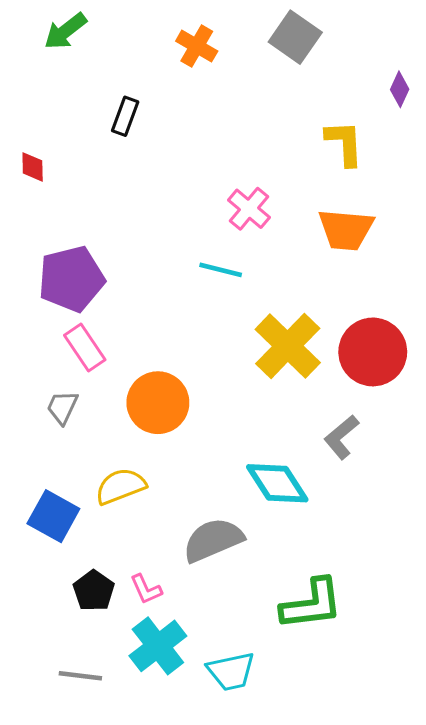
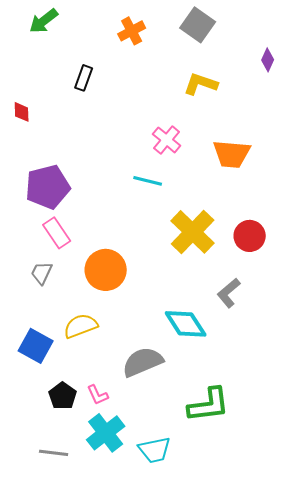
orange cross: (197, 46) -> (132, 31), turned 32
yellow L-shape: (344, 143) -> (201, 84), moved, turned -68
red circle: (373, 352) -> (250, 236), size x0.7

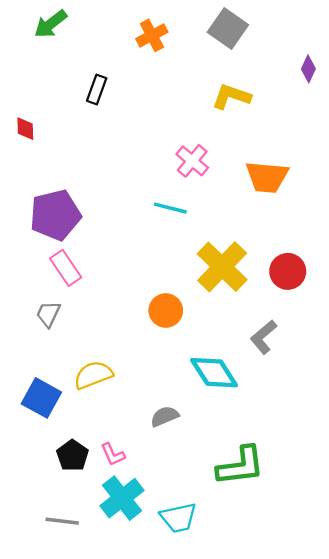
orange circle: (106, 270) -> (166, 311), moved, size x0.7
gray semicircle: (143, 362) -> (165, 416), size x0.6

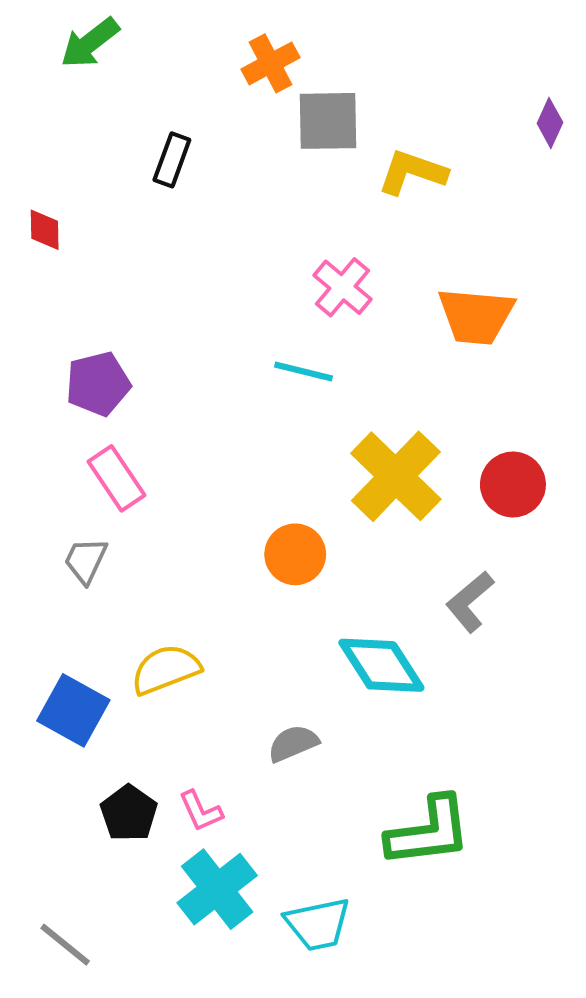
gray square: (228, 29) -> (328, 121), moved, turned -36
purple pentagon: (55, 215) -> (98, 384), size x0.7
gray line: (62, 521) -> (65, 945), moved, turned 32

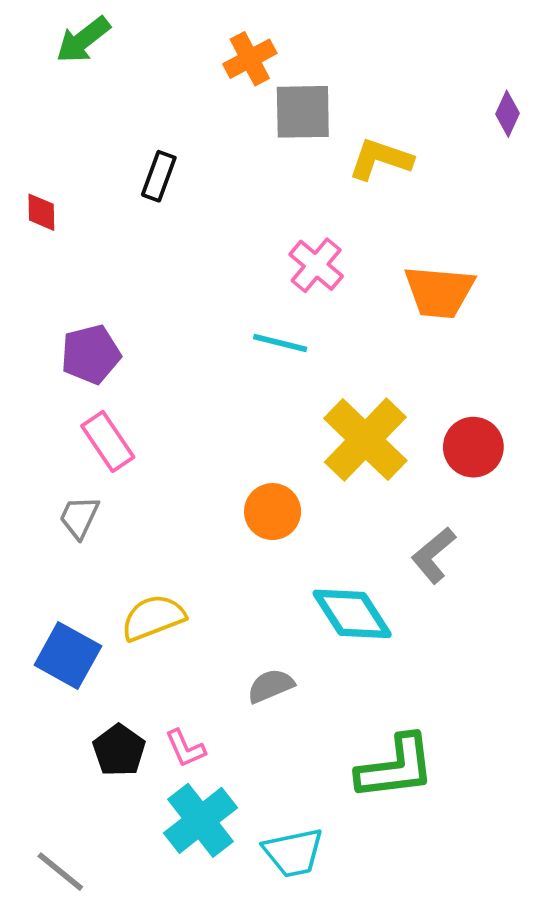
black rectangle: (172, 160) -> (159, 176), moved

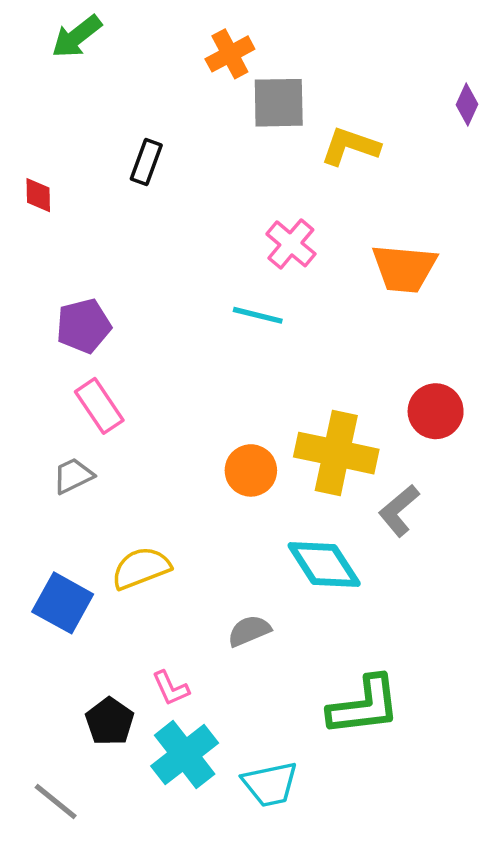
yellow cross: (365, 440) -> (336, 453), moved, turned -32
gray trapezoid: (79, 517) -> (73, 476), turned 39
black pentagon: (119, 750) -> (110, 721), moved

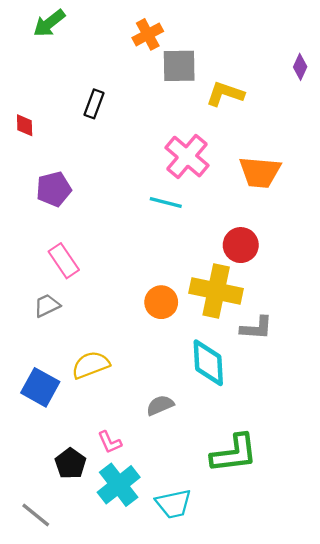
pink cross: (291, 244) -> (187, 157), size x1.4
purple pentagon: (84, 326) -> (54, 189), moved
red circle: (436, 411) -> (241, 245), moved
gray L-shape: (399, 511) -> (256, 328), turned -136
cyan diamond: (324, 565) -> (208, 363), turned 30

